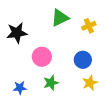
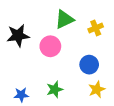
pink circle: (42, 57) -> (50, 46), moved

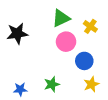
yellow cross: (96, 28) -> (90, 26), turned -32
pink circle: (50, 46) -> (66, 42), moved

